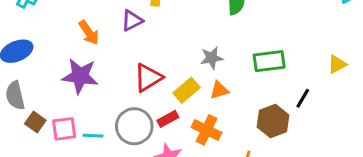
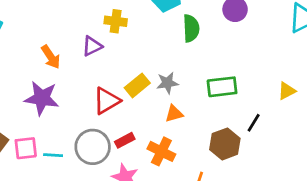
yellow rectangle: (187, 90) -> (137, 85), moved

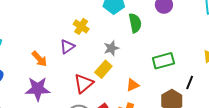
yellow cross: (116, 21) -> (81, 26), turned 35
gray star: (167, 83) -> (111, 48), moved

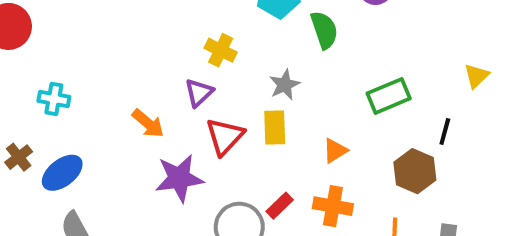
yellow rectangle: (103, 69) -> (275, 127), turned -36
red triangle: (84, 83) -> (225, 136), moved
purple star: (38, 89) -> (179, 178), moved

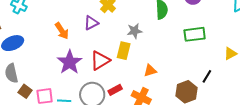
green rectangle: (389, 96) -> (195, 34), moved
red triangle: (225, 136) -> (100, 60), moved
purple star: (179, 178) -> (70, 62), turned 30

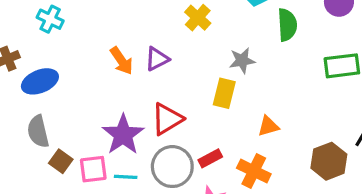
purple triangle: (91, 23) -> (157, 59), moved
red triangle: (100, 60) -> (167, 119), moved
purple star: (70, 62) -> (123, 135), moved

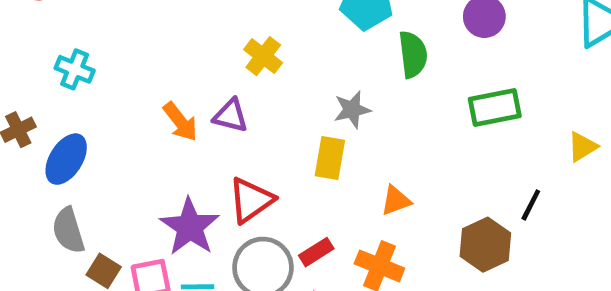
yellow cross: (198, 18) -> (263, 56), moved
purple triangle: (157, 59) -> (231, 116), turned 45
blue ellipse: (40, 81) -> (66, 159), turned -32

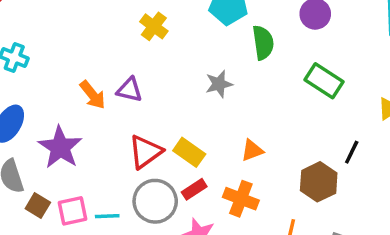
yellow cross: (263, 56) -> (154, 26), moved
green rectangle: (495, 108) -> (324, 81), turned 45
yellow rectangle: (330, 158) -> (189, 152), moved, turned -64
purple star: (190, 227) -> (60, 147), moved

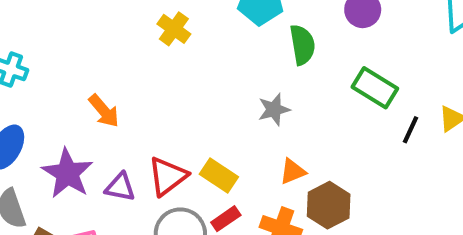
gray star: (219, 84) -> (274, 110), moved
purple triangle: (130, 90) -> (120, 187), moved
black line: (352, 152) -> (411, 130), moved
brown hexagon: (319, 182) -> (329, 205), moved

